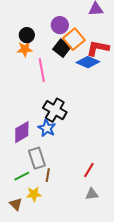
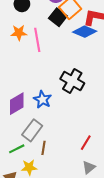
orange star: (25, 49) -> (19, 33), moved
black cross: (55, 110) -> (72, 81), moved
gray rectangle: (37, 158) -> (32, 130), turned 55
gray triangle: (92, 194) -> (89, 167), turned -32

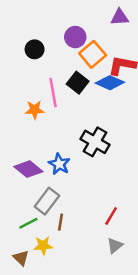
black square: (58, 17) -> (78, 83), moved
orange star: (19, 33) -> (35, 110), moved
purple diamond: (17, 104) -> (28, 169), turned 70

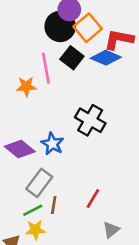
black circle: (35, 49) -> (60, 26), moved, size x1.5
red line: (111, 216) -> (93, 199), moved
green line: (28, 223) -> (33, 210), moved

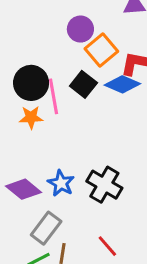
black circle: (60, 26) -> (31, 83), moved
black cross: (90, 120) -> (104, 185), moved
red line: (93, 199) -> (107, 246), turned -72

